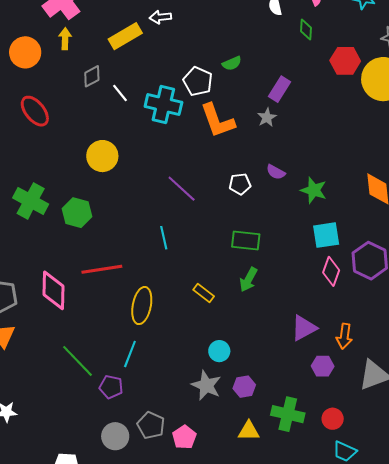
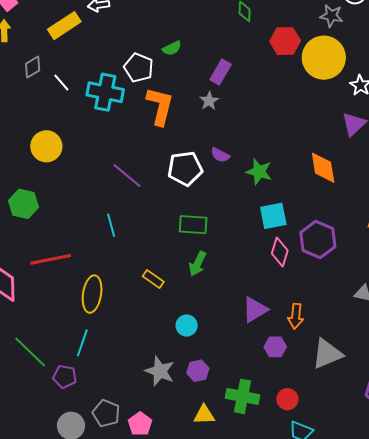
orange L-shape: (218, 121) -> (160, 106), turned -144
white pentagon: (240, 184) -> (185, 168), size x1.6
cyan circle: (219, 351) -> (187, 326), moved

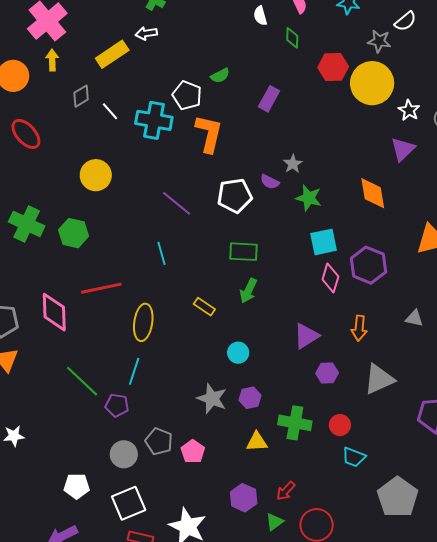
gray star: (209, 101) -> (293, 164), moved
orange arrow: (296, 316) -> (359, 328), moved

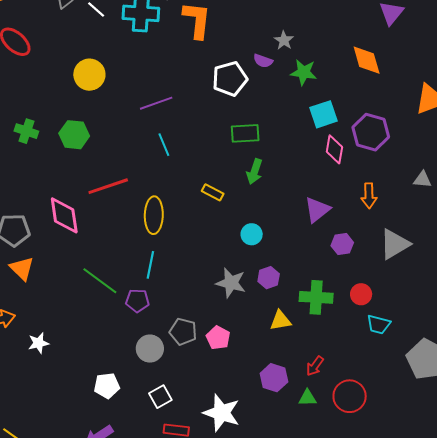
purple line: (177, 203) -> (156, 103), moved, turned -52
green cross: (27, 224) -> (26, 131), size x0.7
white square: (129, 503) -> (160, 397), size x0.7
green triangle: (275, 522) -> (307, 398), turned 42

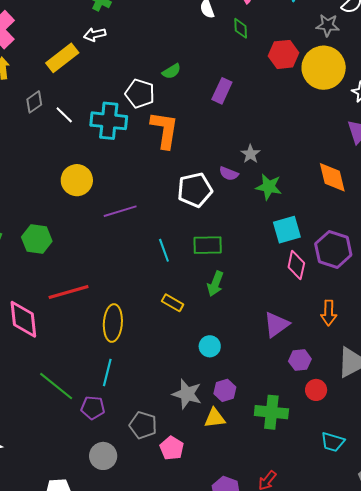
yellow circle: (89, 75) -> (77, 180), moved
cyan line: (164, 145) -> (164, 250), moved
red circle: (361, 294) -> (316, 390), moved
yellow triangle: (281, 321) -> (215, 418), moved
gray pentagon: (183, 332) -> (143, 425), moved

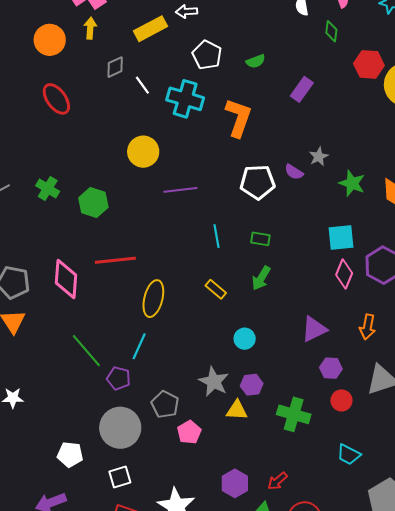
white pentagon: (140, 94) -> (207, 55), moved
green star: (269, 187) -> (352, 183), moved
green rectangle: (208, 245) -> (260, 239), size x0.7
gray circle: (103, 456) -> (120, 428), size x1.5

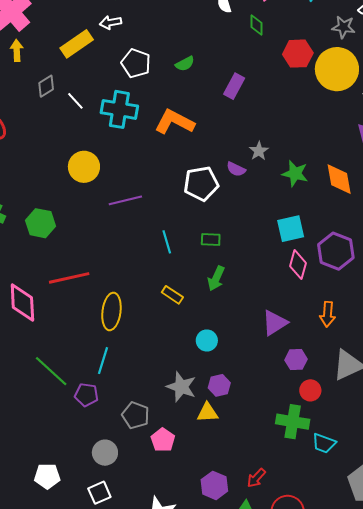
orange L-shape: (238, 118) -> (175, 122), turned -75
green cross: (294, 414) -> (293, 422), moved
gray circle: (120, 428) -> (105, 453), moved, size x0.6

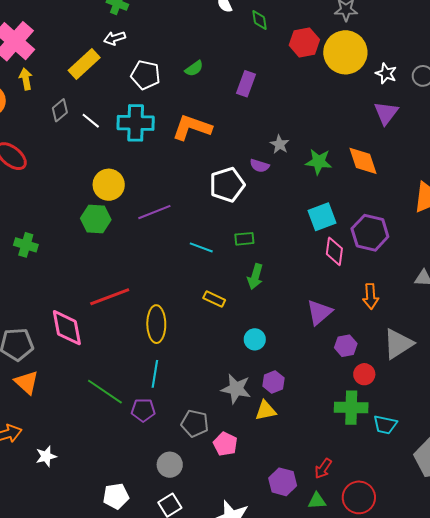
green hexagon: (41, 223) -> (96, 219), moved
cyan line: (167, 242) -> (201, 247), turned -45

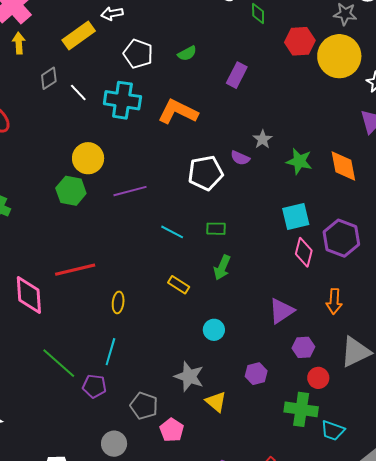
yellow ellipse: (156, 324) -> (118, 302), size x0.6
purple hexagon: (273, 382) -> (256, 374), moved
yellow triangle: (266, 411) -> (216, 402), turned 45

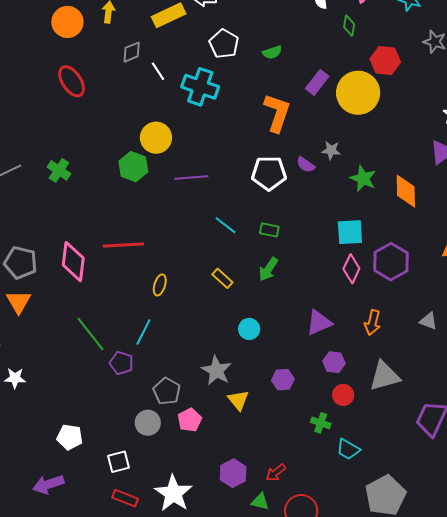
yellow circle: (339, 56) -> (358, 93), moved
orange L-shape: (178, 112) -> (277, 113), moved, turned 72
gray star: (263, 139) -> (331, 150), turned 30
green cross: (301, 409) -> (321, 423), size x0.6
gray circle: (114, 444) -> (148, 423), moved

